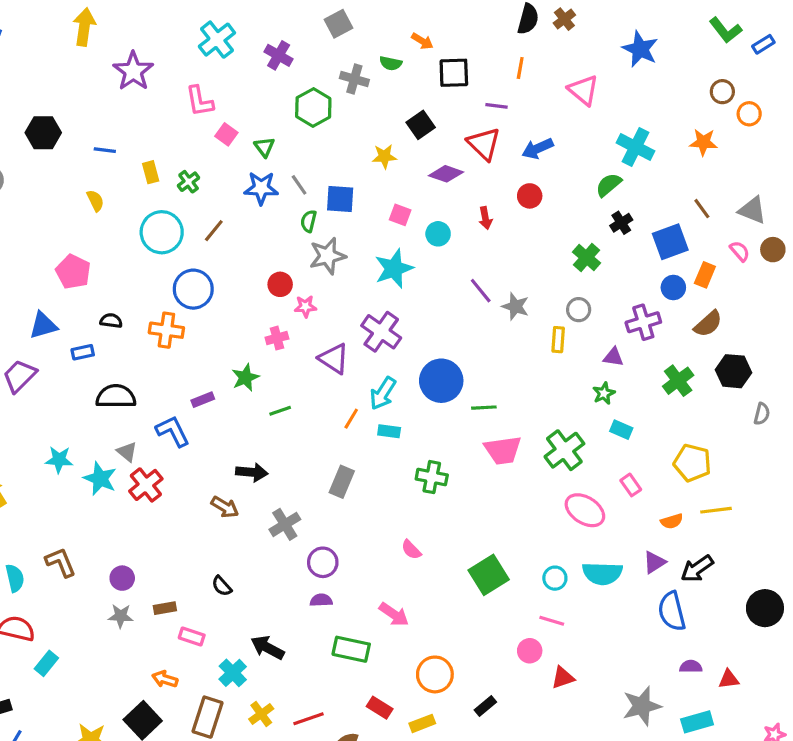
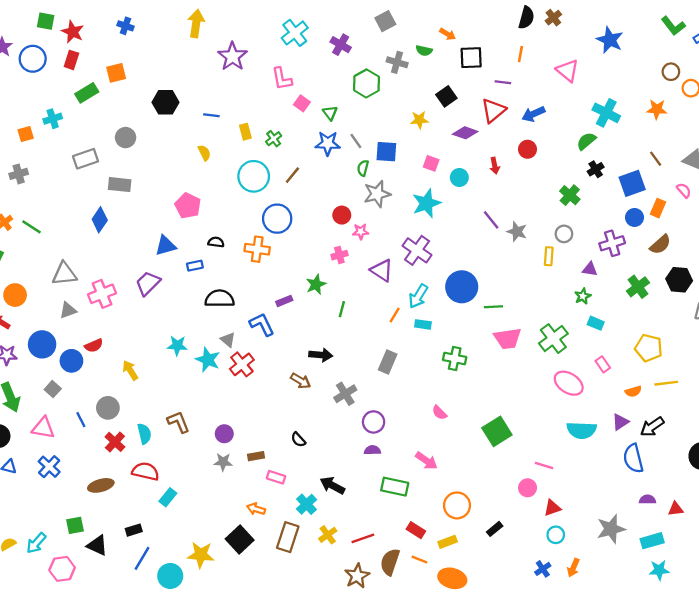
red triangle: (484, 144) -> (493, 110), turned 36
green line: (280, 411) -> (342, 309), turned -56
cyan circle: (555, 578) -> (556, 535), moved

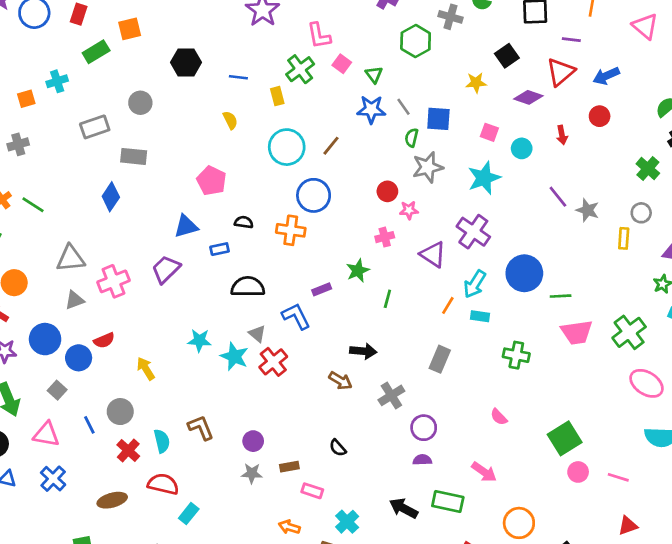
green cross: (274, 139) -> (300, 69), moved, size x1.5
black arrow: (332, 485) -> (404, 508), moved
pink circle: (528, 488) -> (578, 472), moved

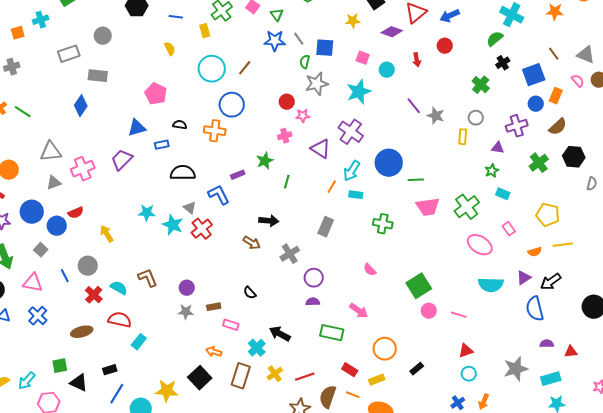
cyan semicircle: (162, 441) -> (119, 288), turned -48
black arrow: (404, 508) -> (280, 334), moved

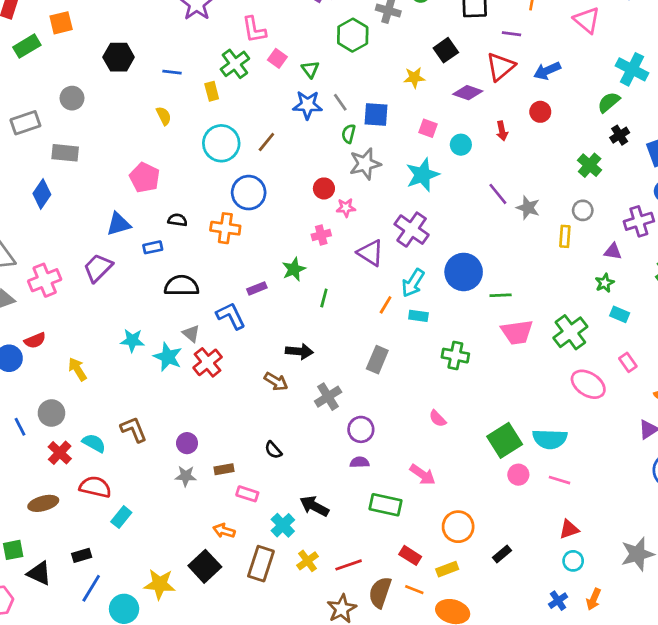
cyan semicircle: (491, 285) -> (550, 439), moved

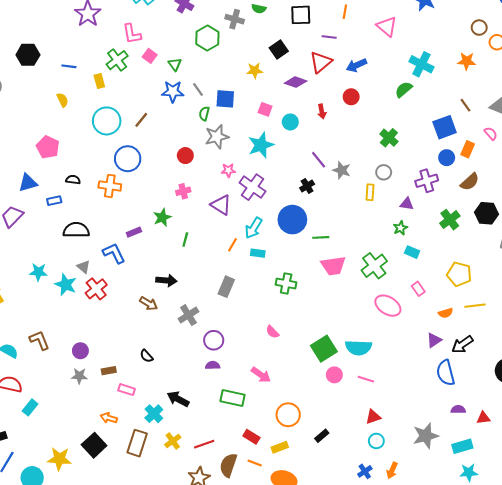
black cross: (620, 135) -> (307, 186), moved
pink star: (346, 208) -> (228, 170), moved

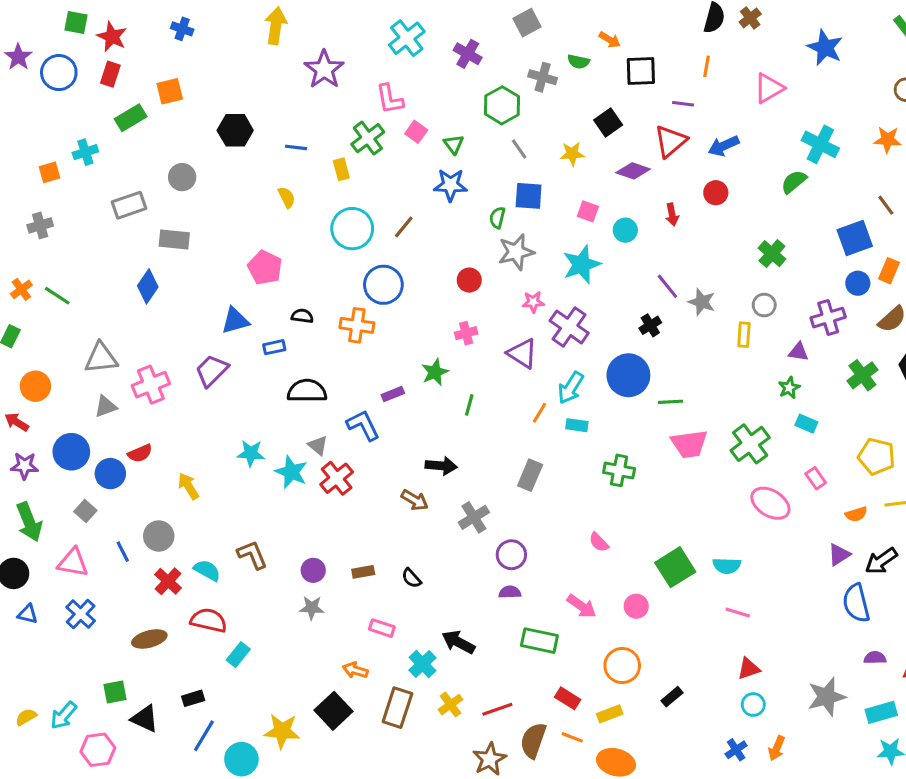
pink triangle: (387, 26) -> (769, 88), turned 50
gray line: (198, 89) -> (519, 149), moved
cyan semicircle: (358, 348) -> (727, 566), size x0.7
brown rectangle: (109, 371) -> (363, 572), moved
pink circle: (334, 375) -> (636, 606), moved

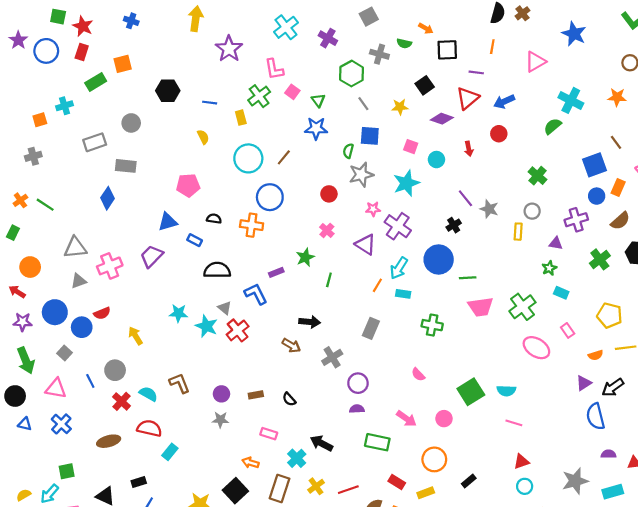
pink pentagon: (265, 268) -> (188, 185), turned -30
pink cross: (466, 333) -> (327, 230), turned -32
blue rectangle: (274, 347) -> (195, 240), turned 40
green square: (115, 692) -> (67, 471), moved

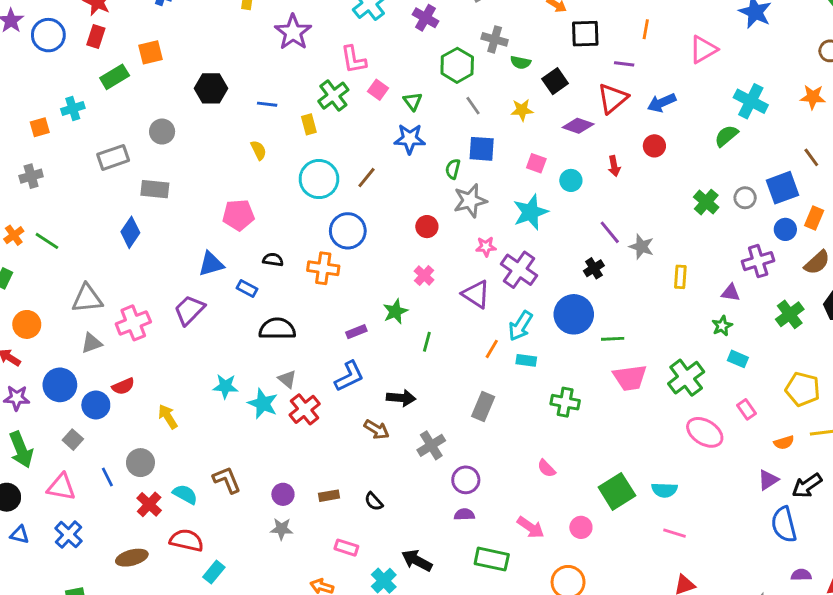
green semicircle: (404, 43) -> (521, 62), moved
gray circle: (532, 211) -> (745, 198), moved
blue L-shape: (256, 294) -> (349, 376), moved, turned 90

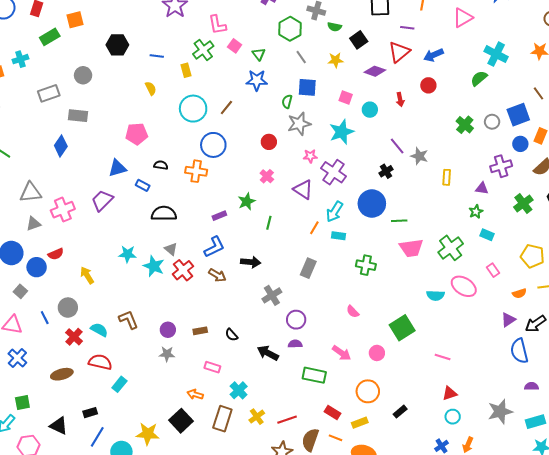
brown arrow: (377, 430) -> (217, 275), moved
cyan semicircle: (664, 490) -> (435, 295), moved
black arrow: (417, 560) -> (268, 353), moved

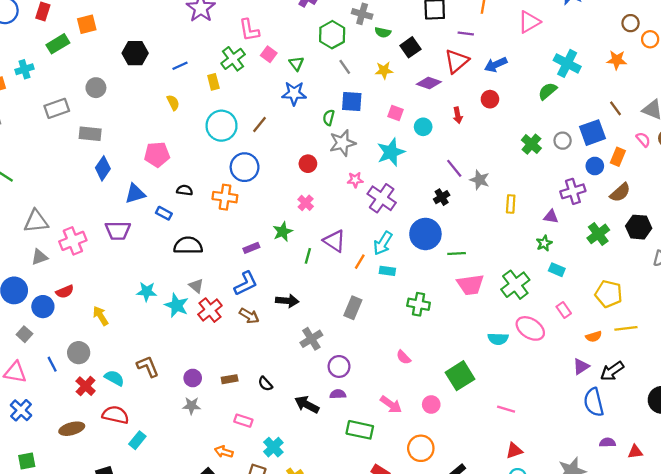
blue line: (157, 56) -> (180, 66), turned -32
blue diamond: (61, 146) -> (103, 168), moved
purple triangle: (303, 189) -> (334, 241), moved
purple trapezoid: (102, 200) -> (118, 231), turned -135

